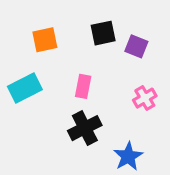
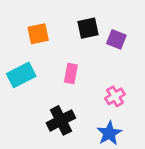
pink cross: (145, 98) -> (115, 96), moved
black cross: (85, 128) -> (61, 120), moved

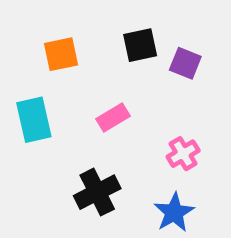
pink rectangle: (71, 74) -> (113, 117), turned 48
cyan rectangle: (21, 75) -> (34, 120), turned -76

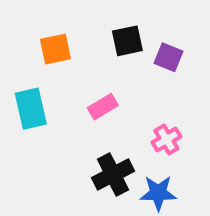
black cross: (97, 192) -> (113, 174), moved
blue star: (174, 212) -> (158, 193), turned 30

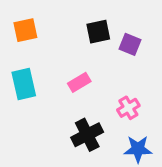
orange square: (55, 49) -> (25, 30), moved
blue star: (158, 193) -> (138, 149), moved

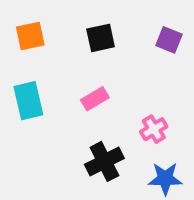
black square: (98, 32) -> (101, 38), moved
purple square: (130, 44) -> (169, 40), moved

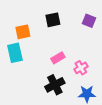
orange square: (30, 36) -> (23, 32), moved
pink rectangle: (95, 99) -> (58, 58), moved

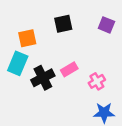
cyan rectangle: (15, 53) -> (18, 63), turned 36
black cross: (55, 85) -> (43, 78), moved

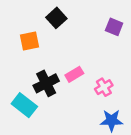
black square: (63, 24) -> (56, 18), moved, turned -30
cyan rectangle: (18, 63) -> (24, 105), moved, turned -75

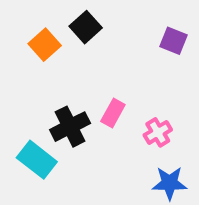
orange square: (29, 41) -> (45, 45), moved, turned -30
pink rectangle: (74, 74) -> (113, 113), turned -30

